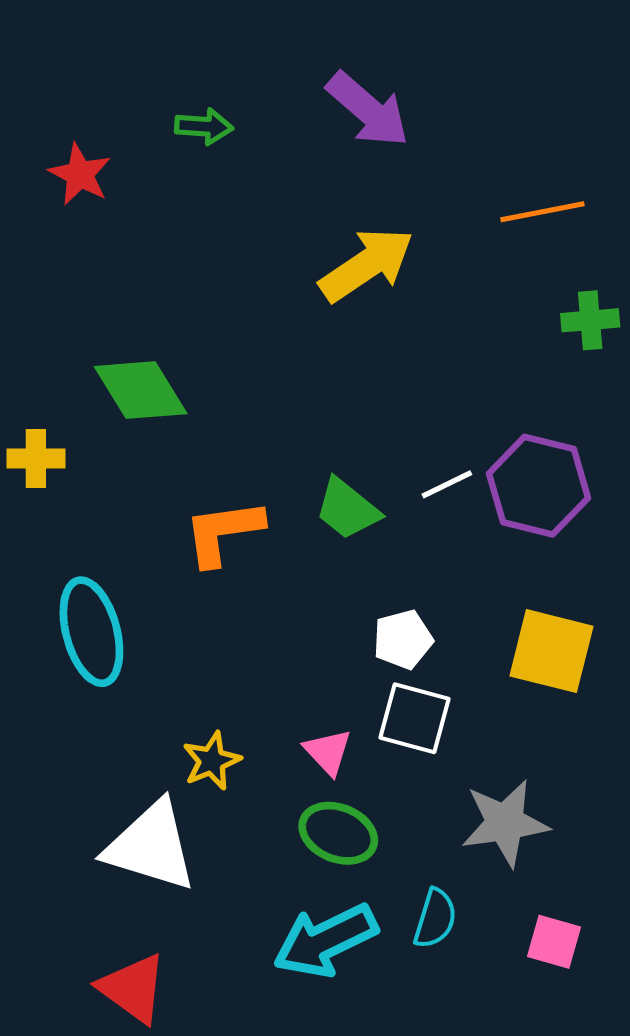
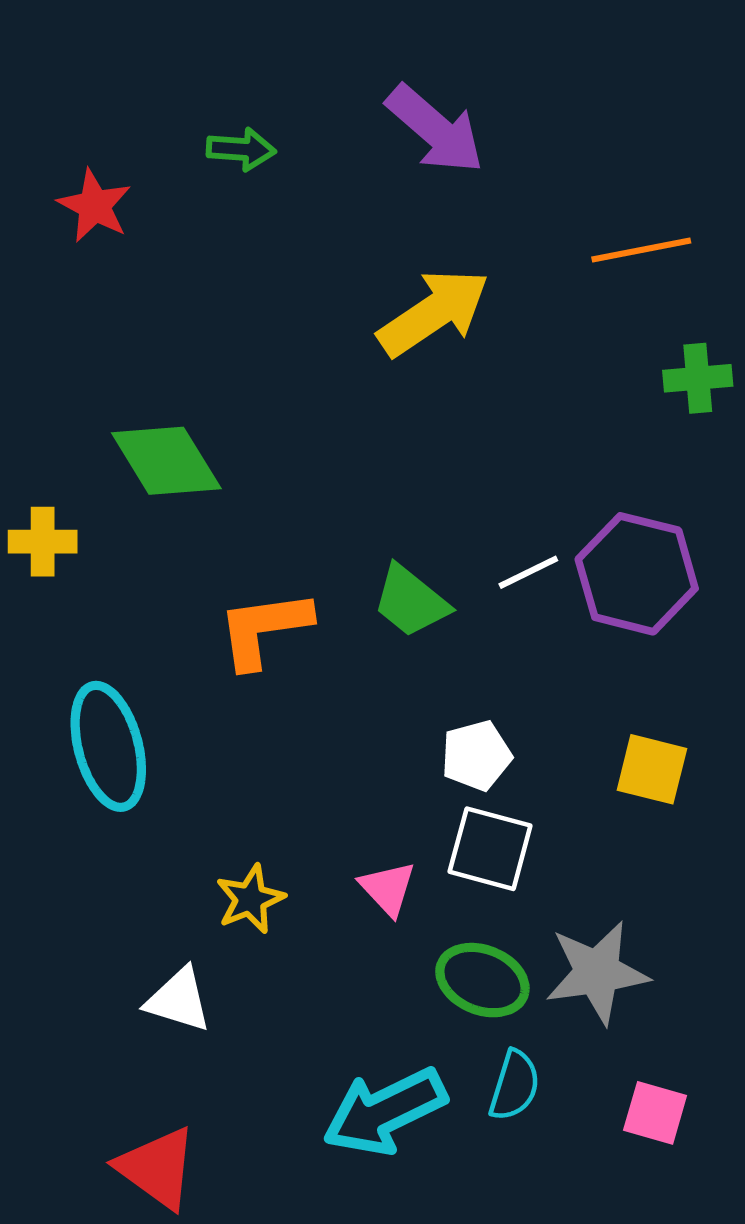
yellow square: (551, 651) -> (652, 769), size x0.7
green ellipse: (338, 833) -> (482, 980), moved
white triangle: (151, 846) -> (179, 1000), size x0.6

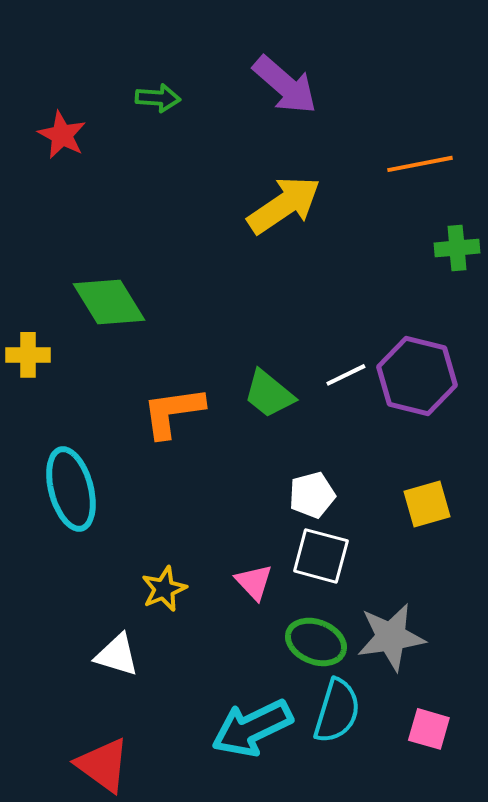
yellow square: (652, 769) -> (427, 504), turned -30
cyan semicircle: (515, 1085) -> (337, 711), size x1.4

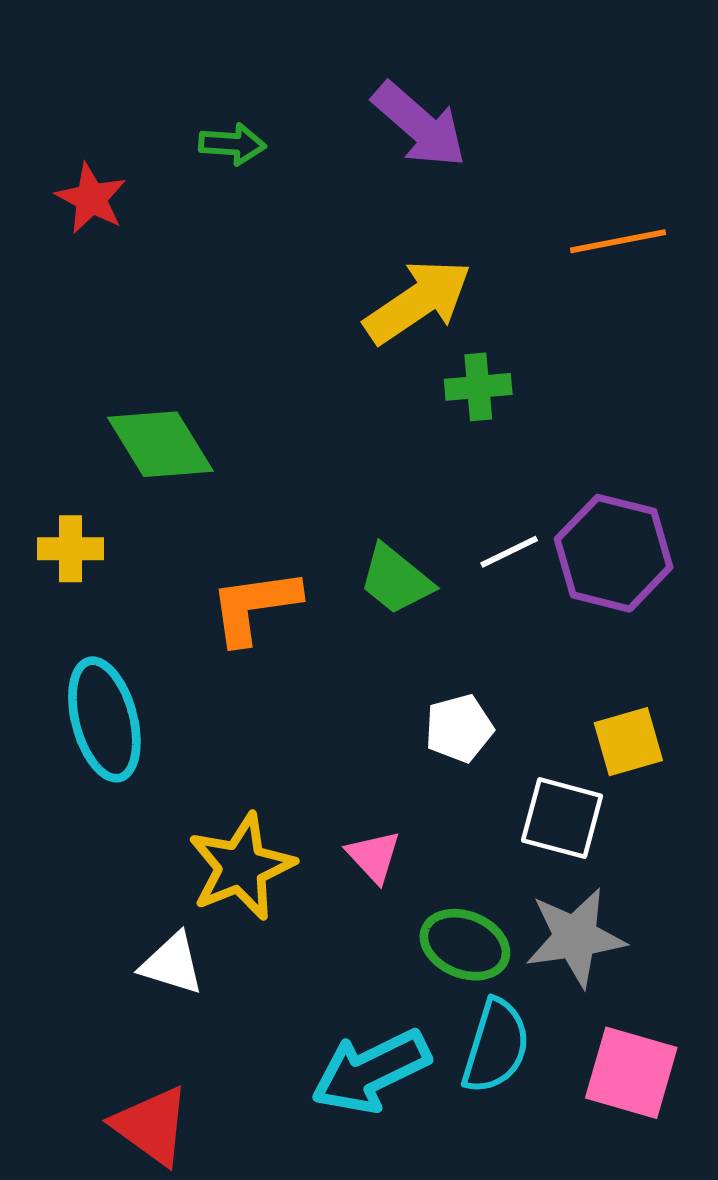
green cross: (457, 248) -> (478, 387), moved
yellow cross: (28, 355) -> (71, 549), moved
white square: (321, 556) -> (562, 818), moved
yellow star: (164, 589) -> (241, 867), size x1.6
pink square: (429, 729) -> (631, 1073), size x1.5

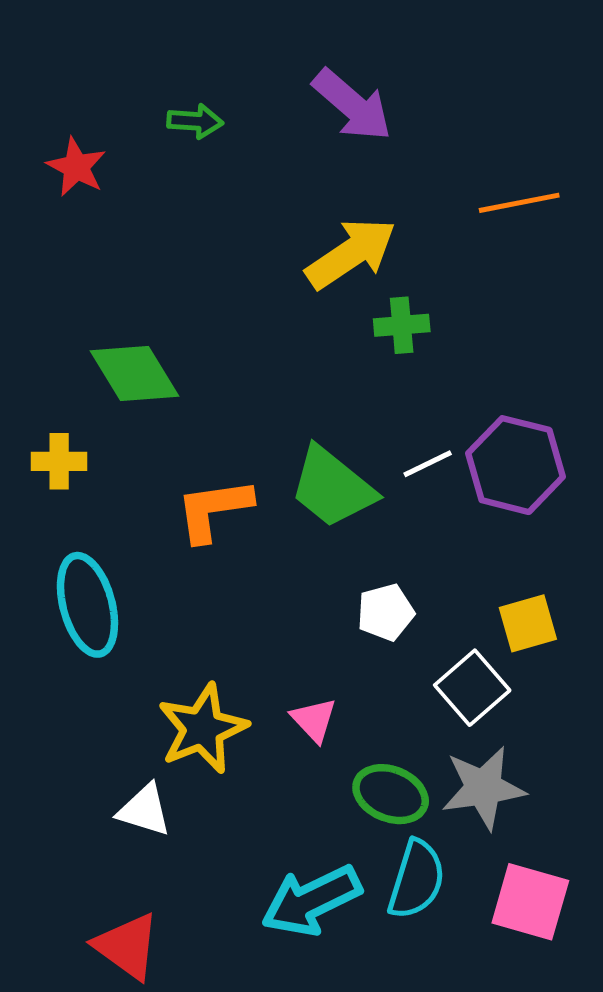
green trapezoid: (396, 580) -> (332, 487), size x1.4
white square: (562, 818) -> (472, 688), turned 34

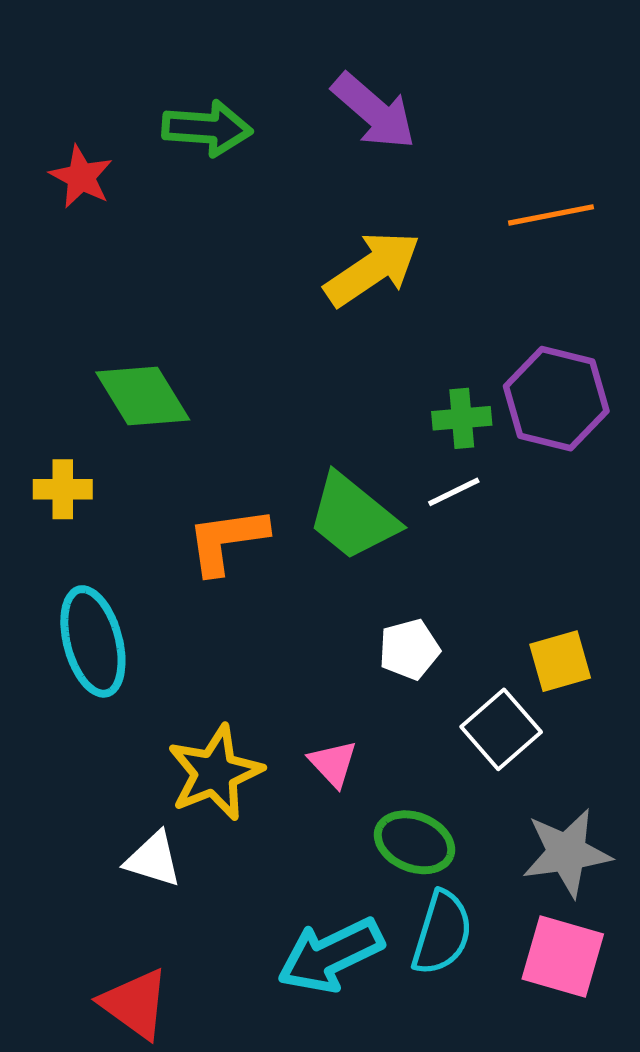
green arrow: (195, 121) -> (207, 128), size x1.5
green cross: (402, 325) -> (462, 418), moved
purple hexagon: (515, 465) -> (556, 399), moved
gray star: (483, 788) -> (567, 853), moved

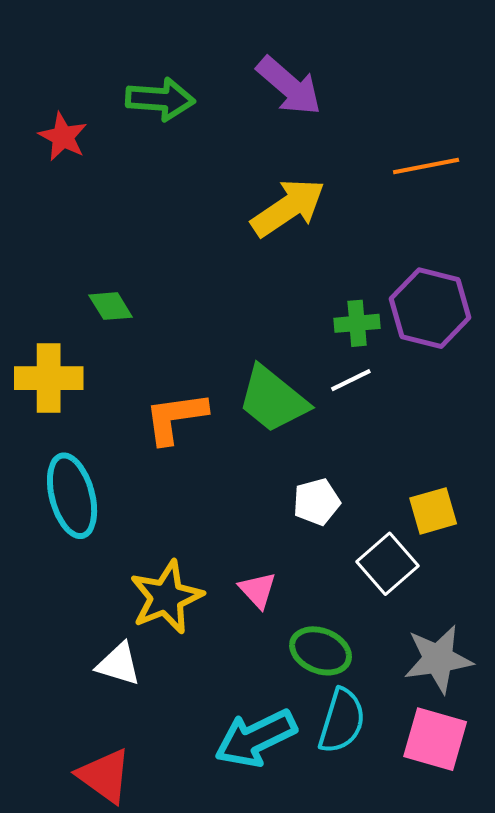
green diamond: (143, 396) -> (111, 306), size x0.6
yellow cross: (63, 489) -> (49, 378), size x1.5

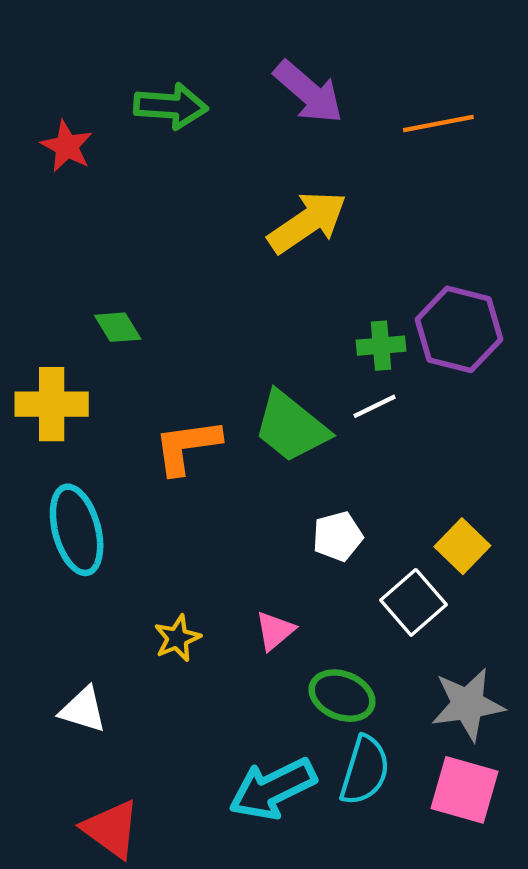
orange line: (426, 166) -> (438, 124), moved
yellow square: (433, 511) -> (462, 546), turned -30
pink triangle: (258, 590) -> (275, 631), turned 33
yellow star: (166, 597) -> (177, 638), size x0.6
white triangle: (119, 664) -> (83, 710), moved

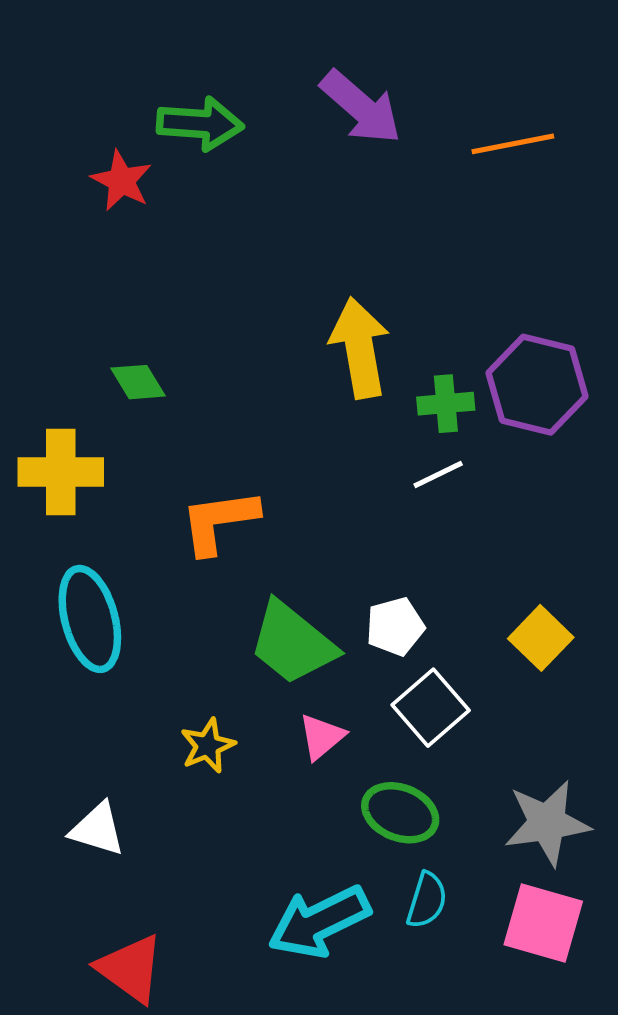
red star: (67, 146) -> (122, 181), moved
yellow arrow: (307, 222) -> (360, 348), moved, turned -66
green trapezoid: (291, 427) -> (293, 643), moved
white square: (414, 602) -> (431, 708), moved
cyan semicircle: (365, 770) -> (427, 900), size x0.7

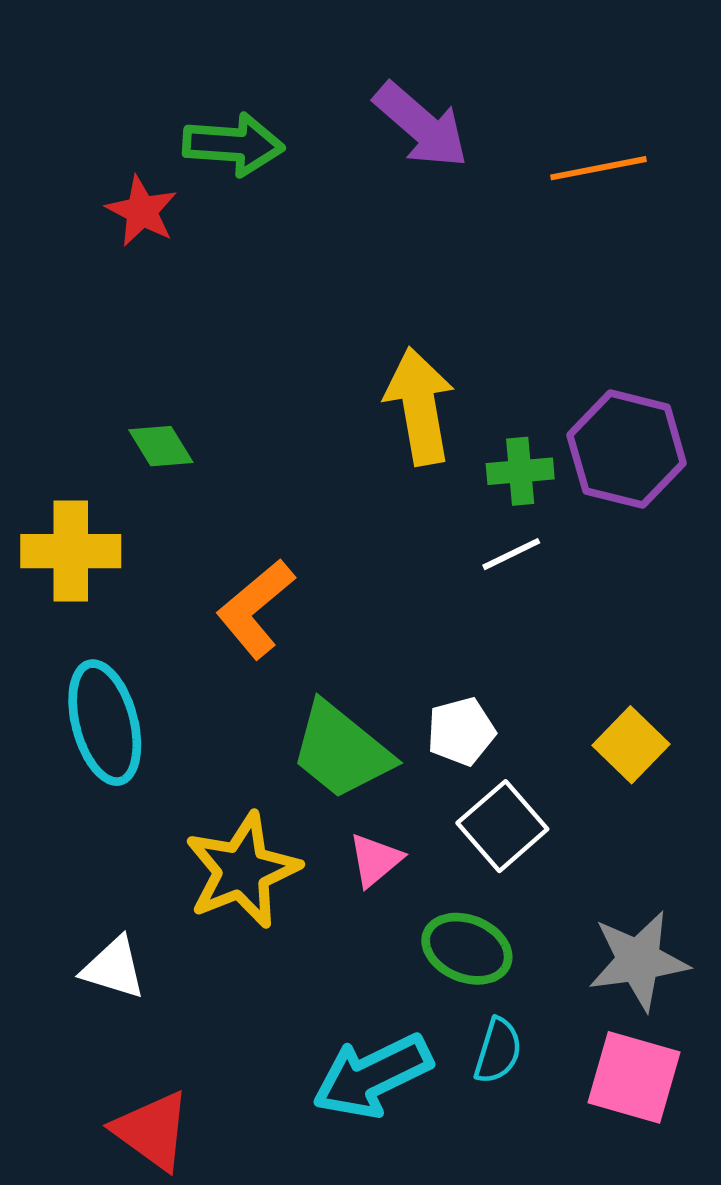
orange L-shape: (219, 521) -> (256, 609), turned -32
yellow star: (208, 746) -> (242, 870), size x1.8

